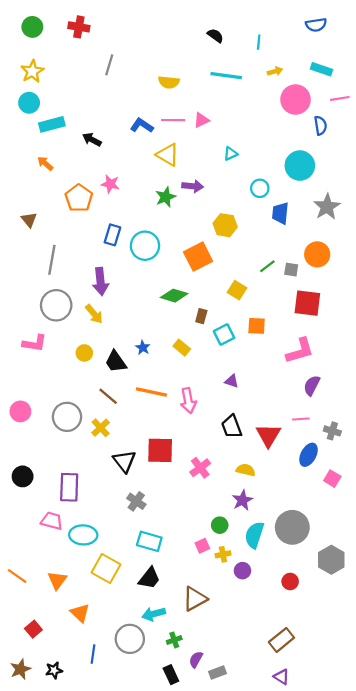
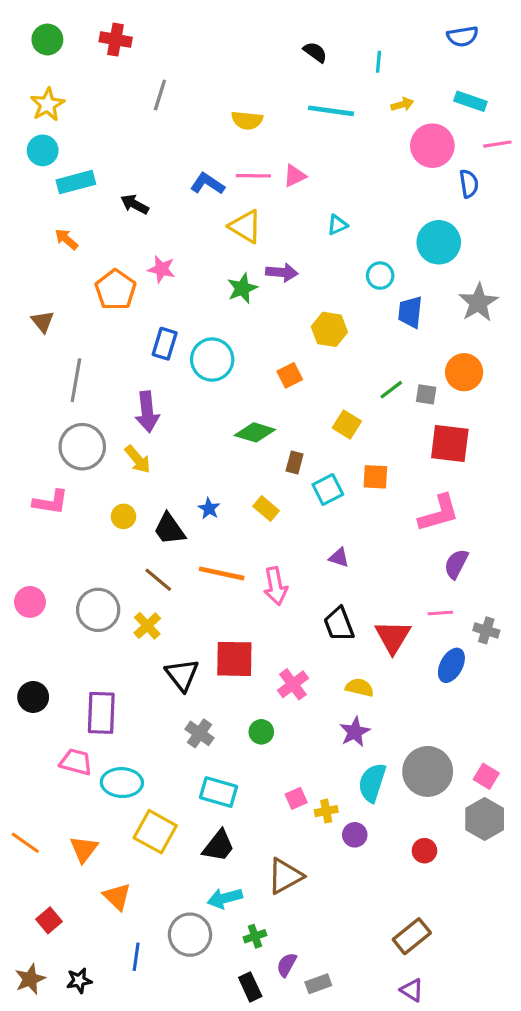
orange square: (198, 257) -> (290, 375), size x0.6
pink square: (332, 479) -> (486, 776), moved
green circle: (220, 525) -> (261, 732), moved

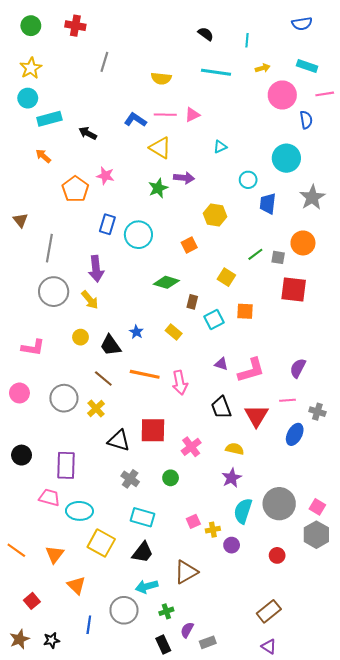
brown triangle: (43, 322) -> (20, 220), moved
pink L-shape: (51, 502) -> (33, 347), moved
pink L-shape: (439, 513) -> (251, 370), moved
black triangle: (182, 675) -> (119, 441), turned -35

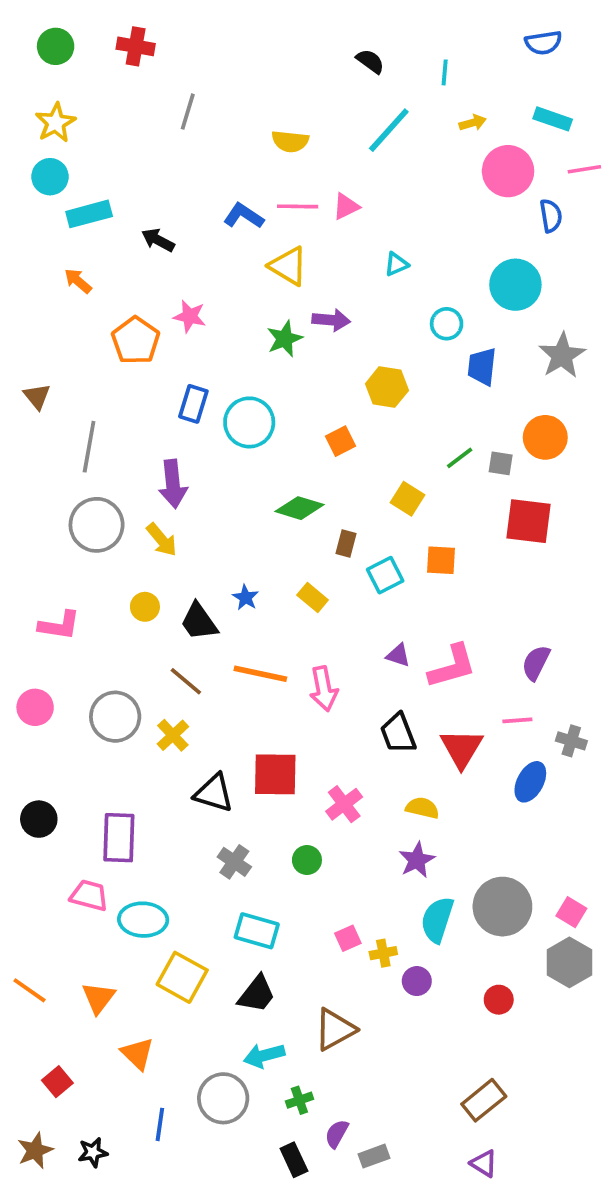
cyan line: (216, 72) -> (389, 130), turned -56

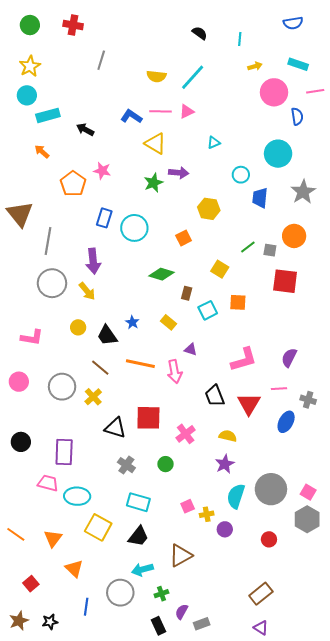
cyan line: (389, 130) -> (193, 77), moved
brown triangle: (37, 396) -> (20, 214), size x1.8
purple triangle: (398, 655) -> (191, 350), moved

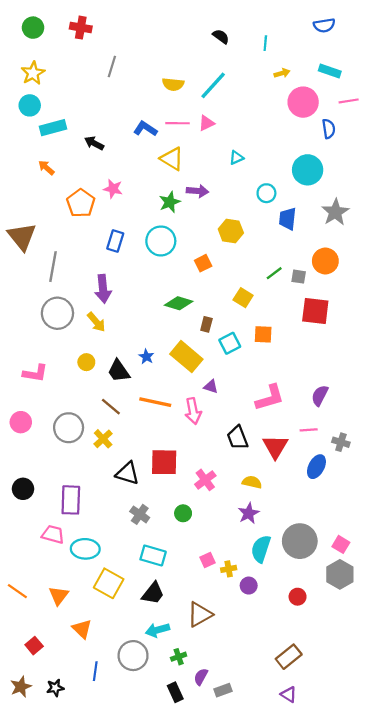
cyan circle: (134, 228) -> (161, 241), moved
yellow rectangle: (169, 322) -> (186, 357), size x1.8

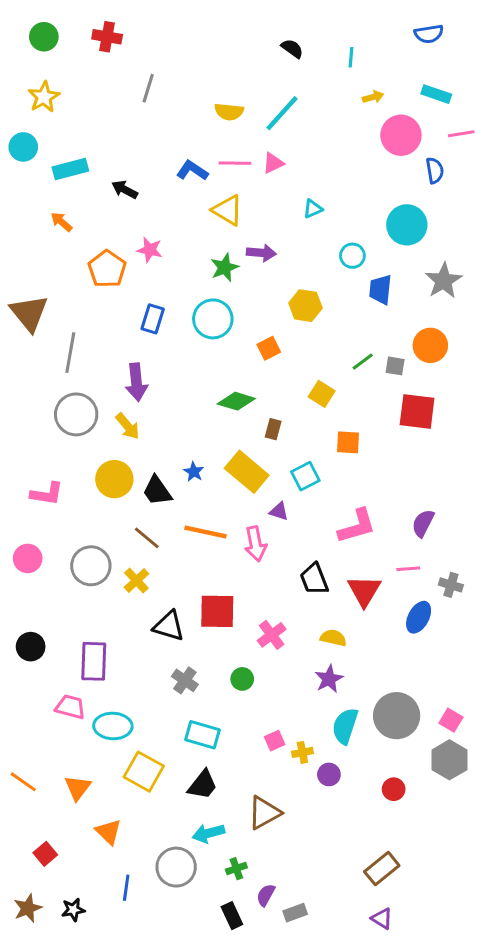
cyan circle: (30, 105) -> (23, 147), moved
cyan square: (230, 343) -> (305, 476), moved
yellow circle: (86, 362) -> (114, 479), size x1.6

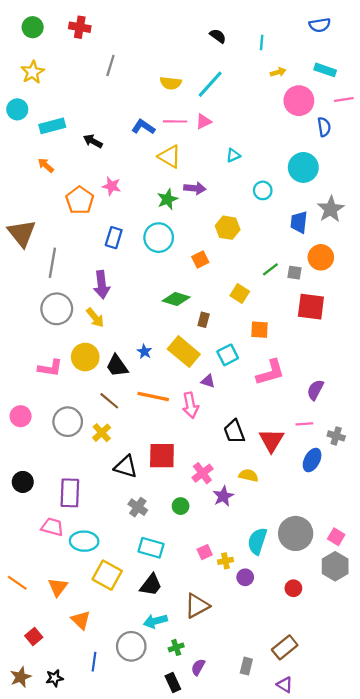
blue trapezoid: (380, 290) -> (299, 222), moved
pink L-shape: (47, 494) -> (50, 368), moved
pink L-shape: (357, 526) -> (270, 372), moved
purple star: (329, 679) -> (223, 496), moved
gray rectangle: (295, 913) -> (246, 666), moved, turned -56

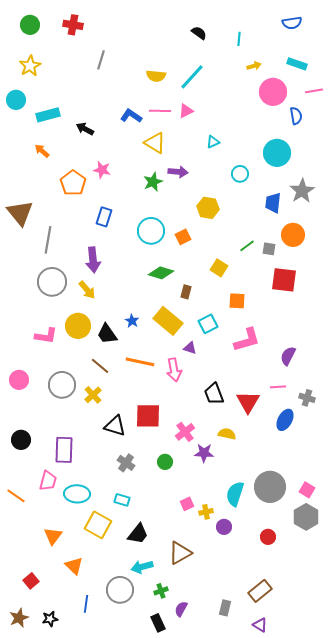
cyan circle: (159, 238) -> (151, 231), moved
purple star: (223, 496) -> (204, 453), turned 30
pink trapezoid: (52, 527) -> (48, 481), turned 90
cyan rectangle: (151, 548) -> (122, 500), moved, size x0.7
orange line: (17, 583) -> (16, 496), moved

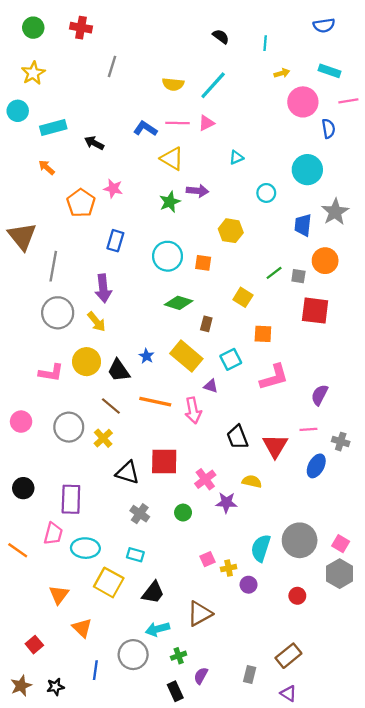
orange square: (183, 237) -> (203, 263), turned 35

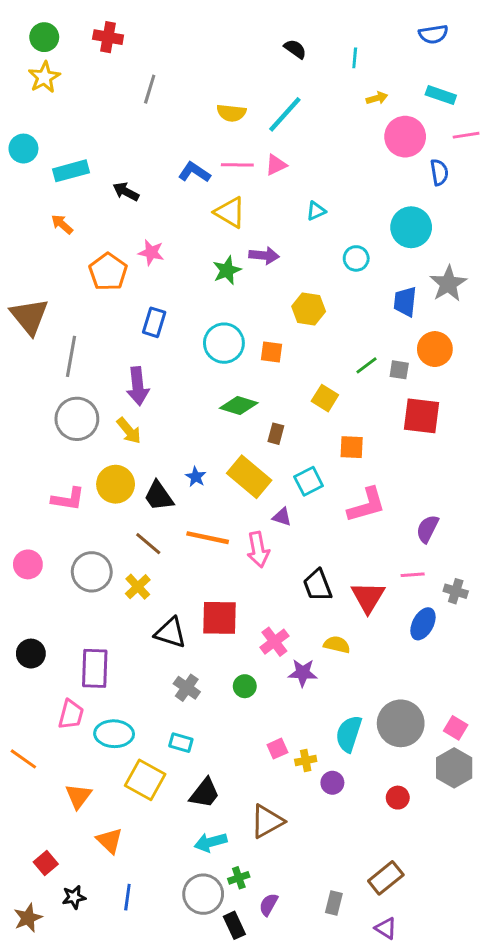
yellow star: (33, 73) -> (44, 77), moved
orange line: (18, 550) -> (23, 759), moved
gray circle: (133, 655) -> (203, 894), moved
black star: (55, 687) -> (74, 897), moved

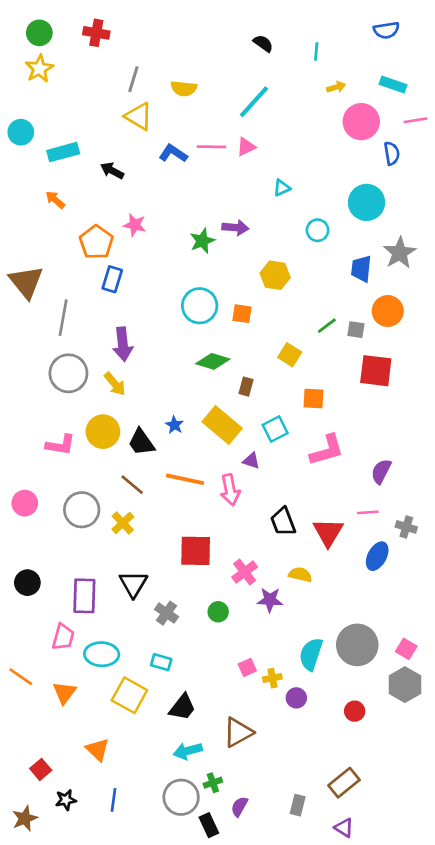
yellow semicircle: (231, 113) -> (184, 88), moved
yellow triangle: (230, 212) -> (139, 116), moved
blue rectangle: (154, 322) -> (112, 279), moved
black triangle: (170, 633) -> (133, 584), moved, turned 44
orange triangle: (78, 796) -> (64, 693), moved

